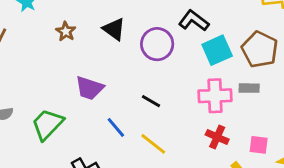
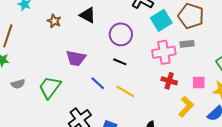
purple circle: (157, 44) -> (121, 34), moved

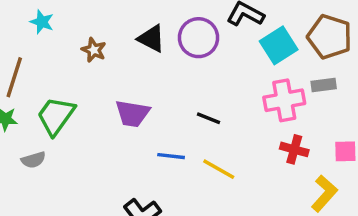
purple circle: (121, 34) -> (199, 38), moved
blue line: (98, 83) -> (171, 156), turned -35
green trapezoid: (50, 87) -> (56, 116), moved

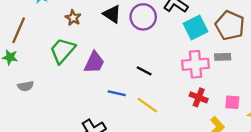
purple trapezoid: (132, 114) -> (94, 62), turned -80
green trapezoid: (56, 116) -> (62, 51), moved

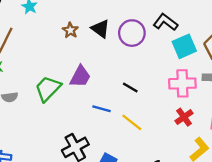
brown star: (73, 18) -> (70, 30), moved
green trapezoid: (62, 51) -> (48, 89), moved
red cross: (199, 97) -> (184, 117), turned 30

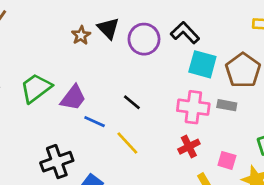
brown star: (70, 30) -> (81, 35), moved
cyan square: (184, 46) -> (202, 64), turned 30
purple trapezoid: (80, 77) -> (73, 98), moved

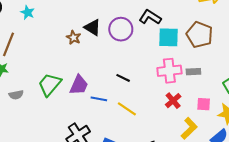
gray rectangle: (227, 105) -> (193, 72), moved

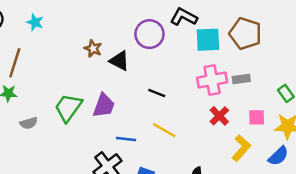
black triangle: (93, 27) -> (119, 61), moved
blue line: (99, 99) -> (126, 139), moved

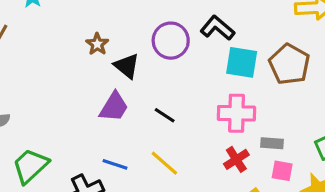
gray rectangle: (241, 79) -> (272, 143), moved
purple trapezoid: (104, 106) -> (114, 107), moved
green trapezoid: (68, 108) -> (30, 166), moved

